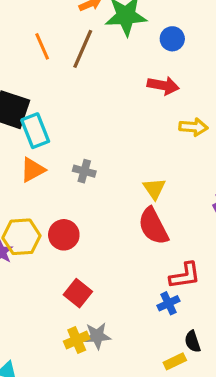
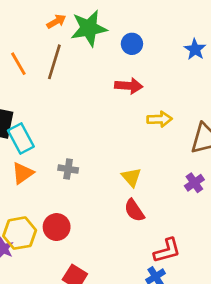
red semicircle: (153, 226) -> (134, 210), size x0.7

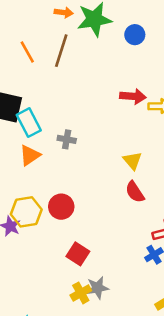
orange arrow: (56, 21) -> (64, 12), turned 36
red arrow: (129, 86) -> (133, 96), moved
gray cross: (68, 169) -> (67, 139), moved

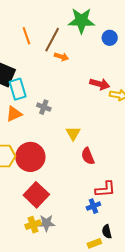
orange arrow: (64, 12) -> (61, 57), moved
yellow triangle: (132, 161) -> (73, 133), moved
red circle: (61, 207) -> (30, 157), size x1.5
red square: (78, 254) -> (36, 195), size x1.4

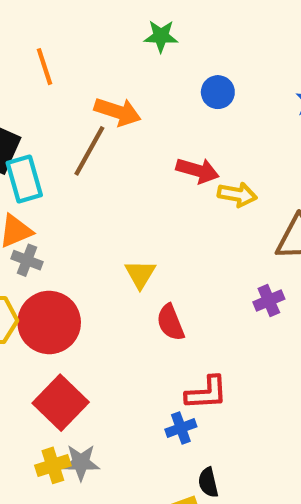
green star: (81, 21) -> (161, 36), size x0.6
blue circle: (110, 38) -> (218, 92), moved
brown line: (52, 40) -> (89, 151), moved
orange arrow: (61, 57) -> (118, 112), size x1.5
gray cross: (44, 107) -> (27, 260), moved

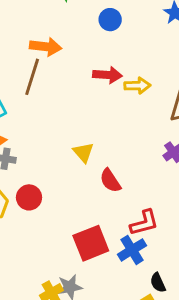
red circle: (49, 322) -> (29, 197), size x0.6
red square: (61, 403) -> (91, 243), moved, turned 36
blue cross: (181, 428) -> (132, 250), size x1.4

